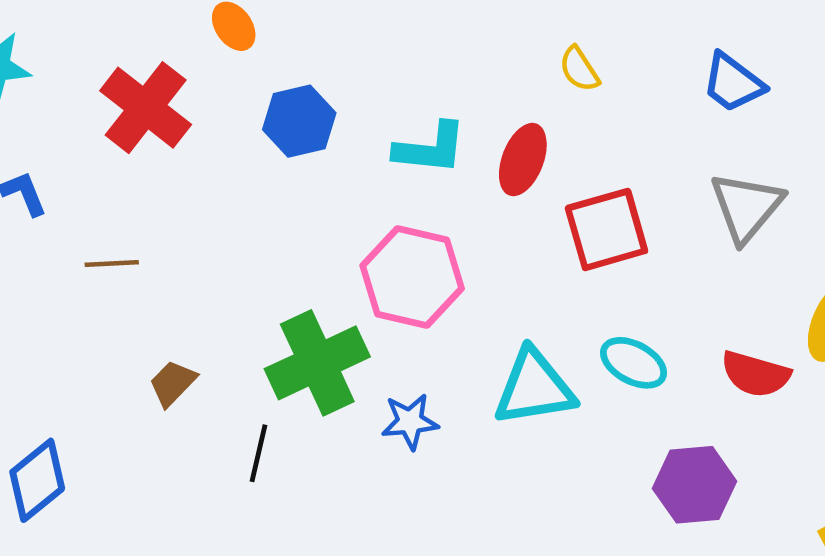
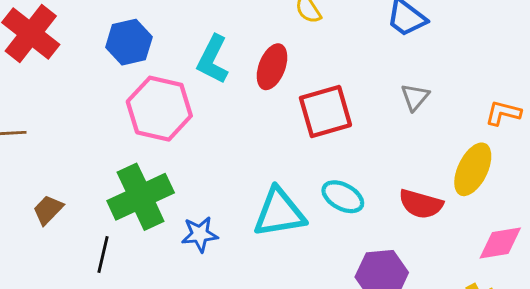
cyan L-shape: (430, 148) -> (213, 59), turned 111
gray triangle: (746, 207) -> (415, 97), size x0.6
pink hexagon: (412, 277) -> (159, 109), moved

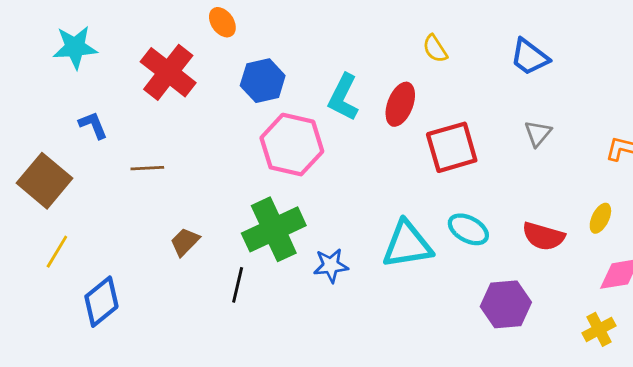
yellow ellipse: (473, 169) -> (600, 218), moved, size x0.6

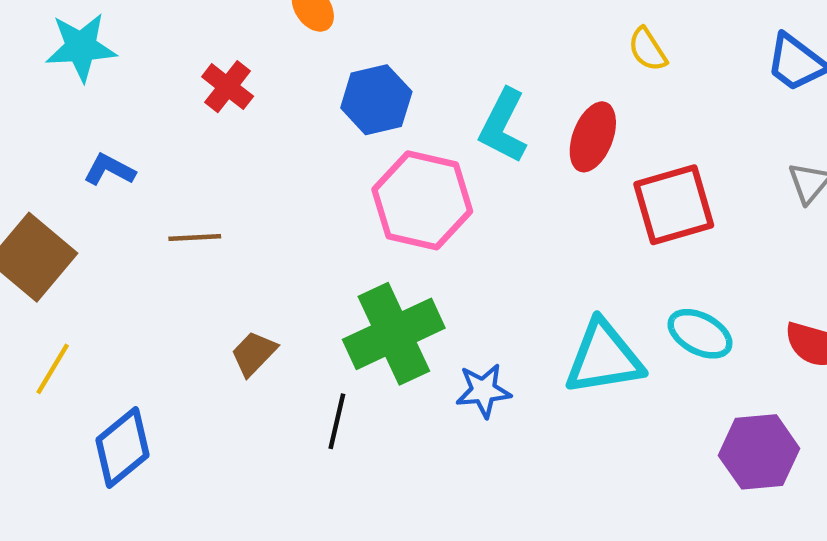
red cross: (168, 72) -> (228, 87), size x0.6
blue L-shape: (93, 125) -> (109, 170), turned -40

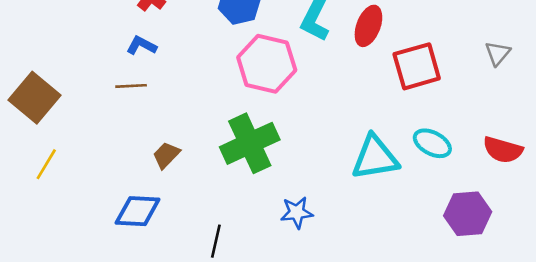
blue L-shape: (109, 170) -> (141, 45), moved
blue star: (483, 391) -> (297, 212), moved
black line: (337, 421) -> (216, 241), moved
blue diamond: (123, 448) -> (138, 211), moved, turned 42

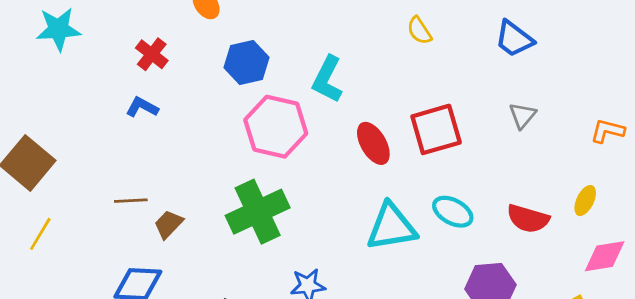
red ellipse: (368, 26) -> (373, 143), moved, turned -51
brown line: (131, 86) -> (131, 201), moved

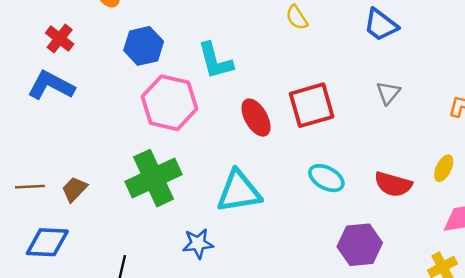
cyan L-shape: (327, 79) -> (215, 61), turned -42
blue L-shape: (142, 107) -> (51, 85), size x1.6
brown line: (131, 201) -> (30, 187), moved
cyan triangle: (391, 227) -> (239, 192), moved

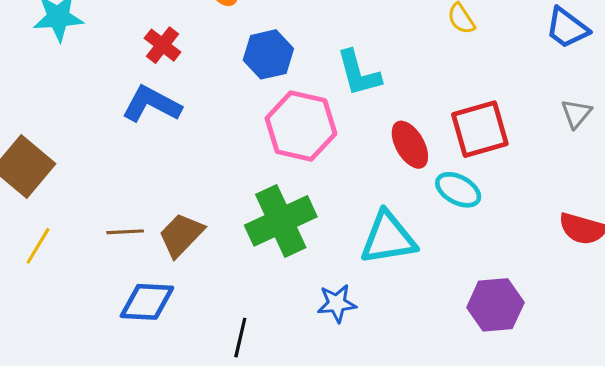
cyan ellipse: (326, 178) -> (458, 190), moved
brown trapezoid: (74, 189) -> (181, 235), size x1.4
purple hexagon: (360, 245) -> (495, 305), moved

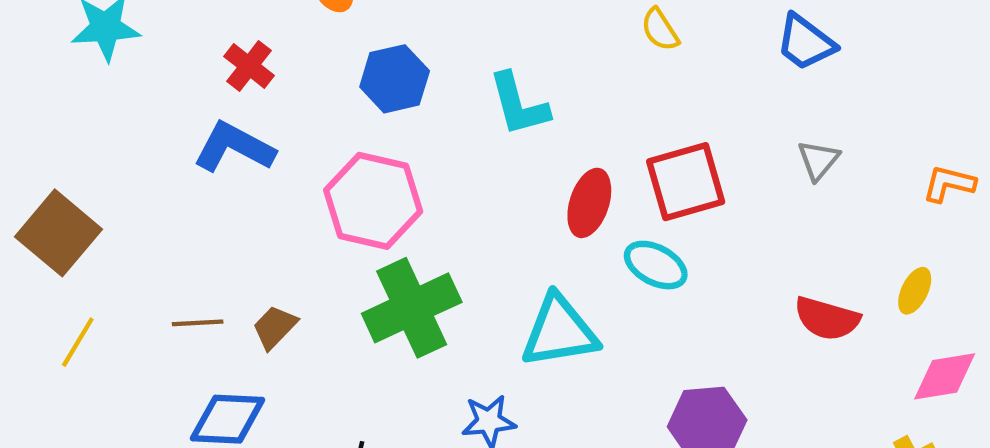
pink hexagon: (301, 126) -> (373, 201), moved
red ellipse: (410, 145) -> (589, 203), turned 48
brown trapezoid: (181, 235) -> (275, 327), size x0.7

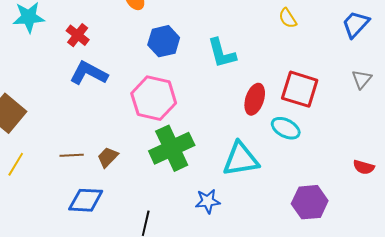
blue trapezoid: (806, 42) -> (356, 24), turned 96
red cross: (249, 66) -> (78, 35), moved
red square: (686, 182) -> (300, 89), turned 33
red semicircle: (827, 319) -> (364, 167), moved, size x0.7

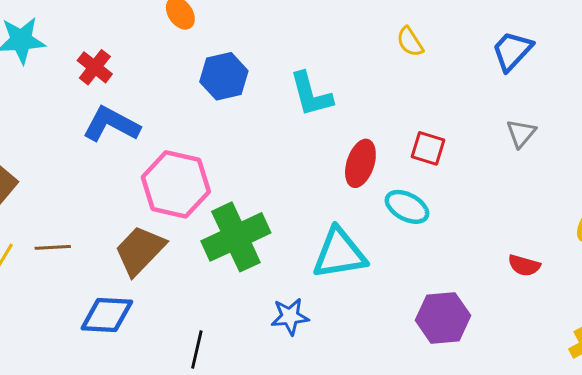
red square: (300, 89) -> (428, 148), size x0.6
pink hexagon: (154, 98) -> (176, 184), moved
brown line: (72, 155) -> (53, 247), moved
brown trapezoid: (108, 157) -> (140, 250), size x1.6

